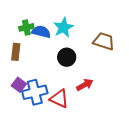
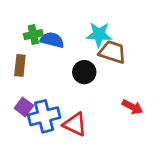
cyan star: (63, 27) -> (99, 35), moved, turned 30
brown trapezoid: (104, 41) -> (112, 52), moved
red arrow: (85, 85) -> (132, 107), moved, turned 56

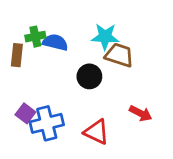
brown rectangle: (20, 65) -> (17, 55), moved
red triangle: (75, 124) -> (97, 132), moved

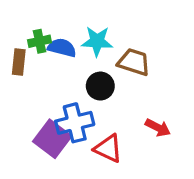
cyan star: (105, 37) -> (97, 41), moved
purple square: (25, 113) -> (52, 139), moved, size x1.6
blue cross: (47, 123) -> (75, 123), moved

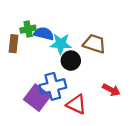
cyan star: (97, 41) -> (61, 44), moved

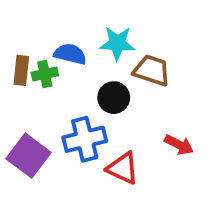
green cross: (28, 29) -> (45, 74), moved
cyan star: (61, 44) -> (117, 43), moved
purple square: (37, 98) -> (29, 156), moved

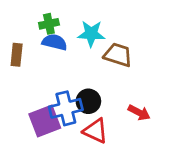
green cross: (45, 74) -> (49, 24), moved
black circle: (114, 98) -> (88, 101), moved
purple square: (29, 156) -> (45, 121), moved, turned 32

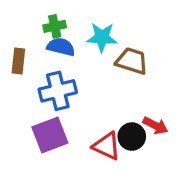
black circle: (88, 101) -> (132, 137), moved
blue cross: (66, 108) -> (58, 91), moved

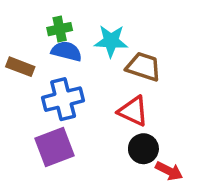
brown rectangle: (18, 61) -> (20, 67), turned -75
red arrow: (155, 126) -> (169, 171), moved
red triangle: (107, 146) -> (133, 111), moved

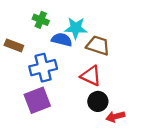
green cross: (60, 29) -> (41, 20), turned 35
blue semicircle: (66, 51) -> (62, 40), moved
red arrow: (169, 171) -> (115, 117), turned 138

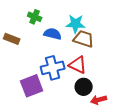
cyan star: (76, 28) -> (76, 24), moved
blue cross: (43, 68) -> (53, 68), moved

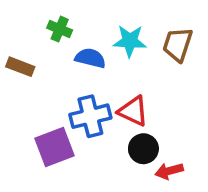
brown trapezoid: (84, 39) -> (178, 44), moved, turned -90

